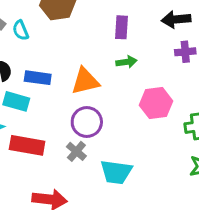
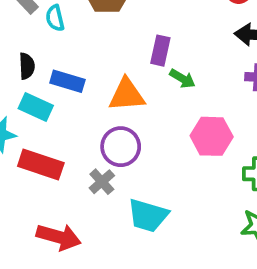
purple rectangle: (121, 27) -> (160, 51), moved
green arrow: (126, 62) -> (182, 79), turned 30

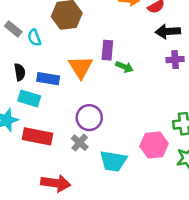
orange triangle: (127, 95) -> (81, 67), moved, turned -50
pink hexagon: (212, 136) -> (154, 145), moved

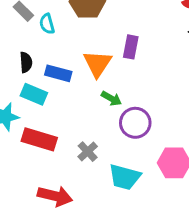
green arrow: (124, 67) -> (111, 98), moved
purple circle: (89, 118) -> (135, 123), moved

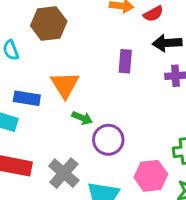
purple rectangle: (131, 47) -> (125, 61), moved
gray cross: (88, 152) -> (64, 173), size x1.5

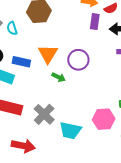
purple rectangle: (125, 61) -> (95, 22), moved
purple circle: (108, 140) -> (78, 60), moved

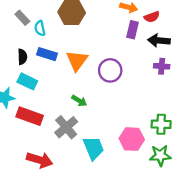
blue rectangle: (21, 62) -> (47, 54), moved
green arrow: (59, 77) -> (79, 101), moved
cyan trapezoid: (70, 131) -> (93, 148), turned -130

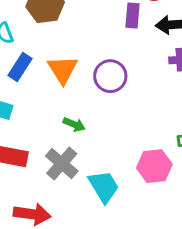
blue rectangle: (47, 54) -> (20, 67), turned -66

